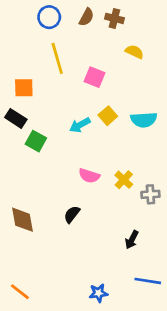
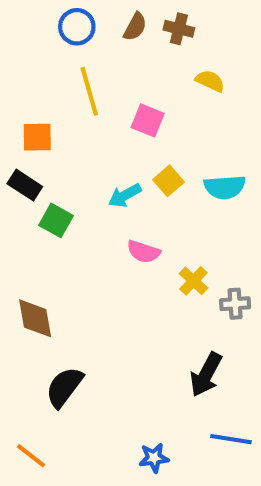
pink semicircle: (89, 176) -> (143, 252), moved
black semicircle: (72, 214) -> (64, 387), moved, size x1.5
brown diamond: (23, 220) -> (35, 318), moved
black arrow: (132, 240) -> (206, 375), size x1.5

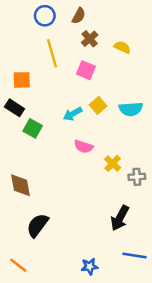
brown cross: (179, 29) -> (90, 39), moved, turned 35

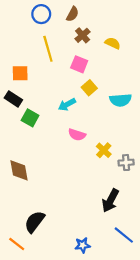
yellow square: (98, 105) -> (89, 88), moved
black semicircle: (38, 225) -> (35, 222), moved
blue line: (134, 256) -> (124, 235), turned 30

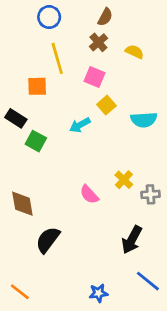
brown semicircle: (72, 14) -> (105, 17), moved
orange square: (20, 73) -> (37, 86), moved
pink semicircle: (77, 135) -> (89, 194), moved, turned 30
black semicircle: (35, 222) -> (48, 240), moved

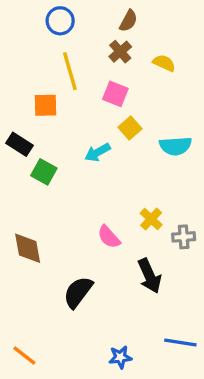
black semicircle: (48, 240) -> (78, 292), moved
black arrow: (132, 240) -> (149, 276), moved, turned -52
blue line: (148, 281) -> (180, 343), turned -30

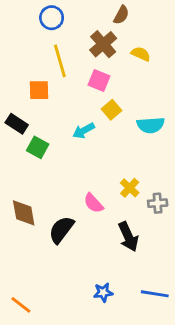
brown semicircle: (128, 21) -> (121, 15), moved
brown cross: (120, 52) -> (103, 44), size x1.4
black semicircle: (78, 292) -> (61, 230), moved
blue star: (120, 357) -> (103, 292), moved

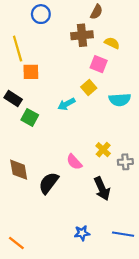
brown cross: (103, 44) -> (82, 35), turned 35
yellow line: (60, 61) -> (18, 49), moved
pink square: (99, 80) -> (99, 64), moved

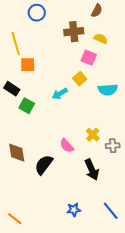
brown semicircle: (96, 12) -> (97, 11), moved
blue line: (123, 234) -> (111, 211), turned 42

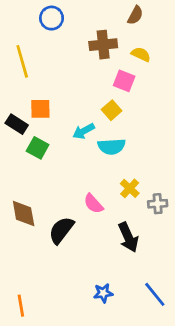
orange square: (28, 65) -> (40, 109), moved
cyan semicircle: (108, 90) -> (112, 146), moved
orange line: (15, 219) -> (21, 306), turned 42

